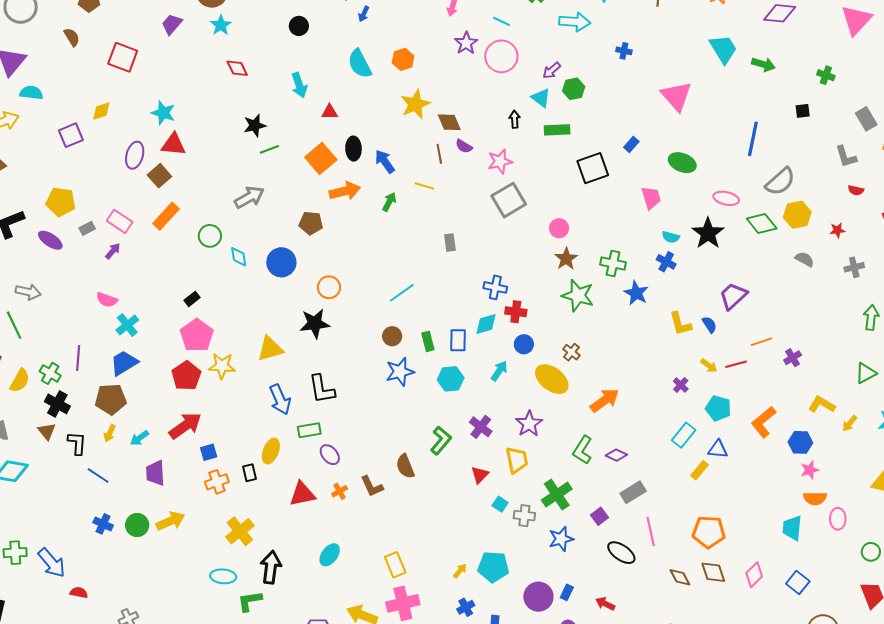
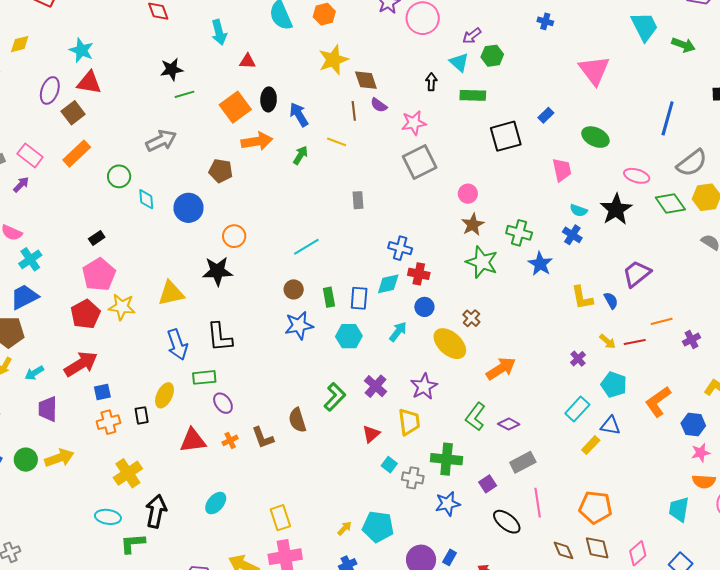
green cross: (557, 495) -> (447, 459), turned 36

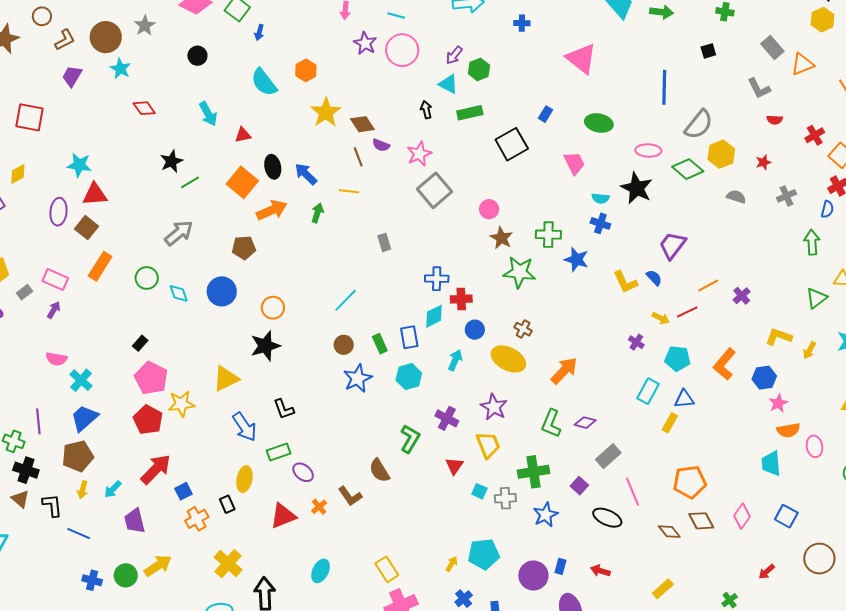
black L-shape: (220, 337) -> (284, 409), size x0.7

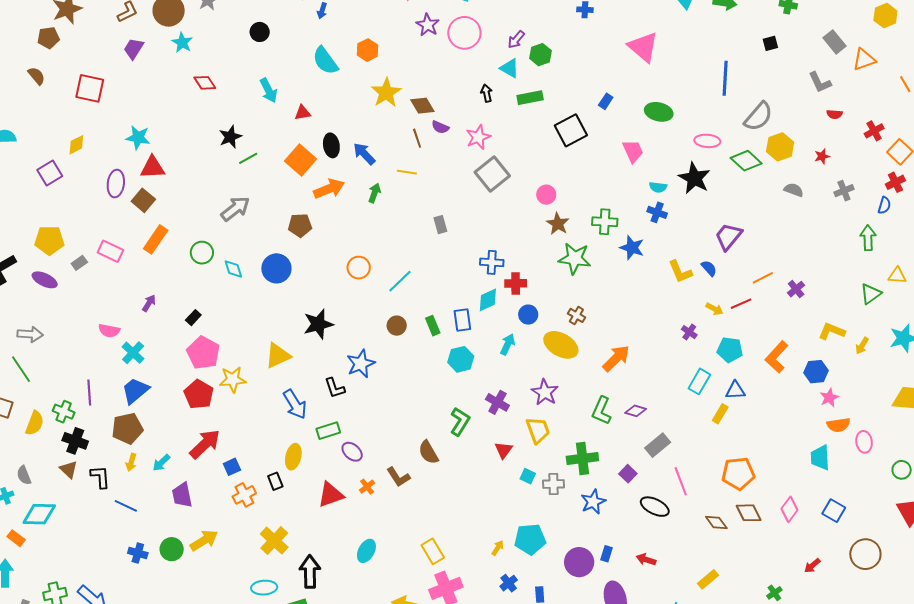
orange circle: (273, 308) -> (359, 268), moved
purple arrow: (54, 310) -> (149, 303), moved
blue star: (358, 378) -> (361, 364), moved

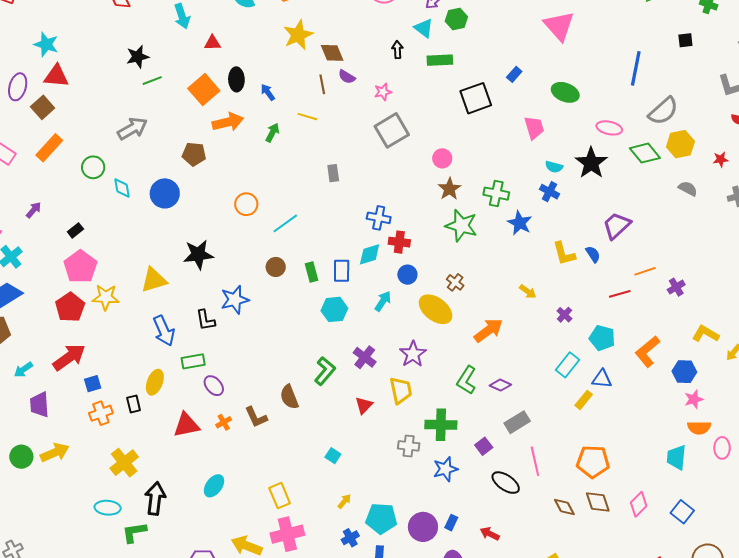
pink star: (478, 137) -> (383, 92), size x0.7
blue arrow: (364, 154) -> (268, 92), size x0.7
yellow arrow: (714, 309) -> (528, 292), moved
cyan square: (528, 476) -> (333, 456), moved
cyan pentagon: (530, 539) -> (381, 518), moved

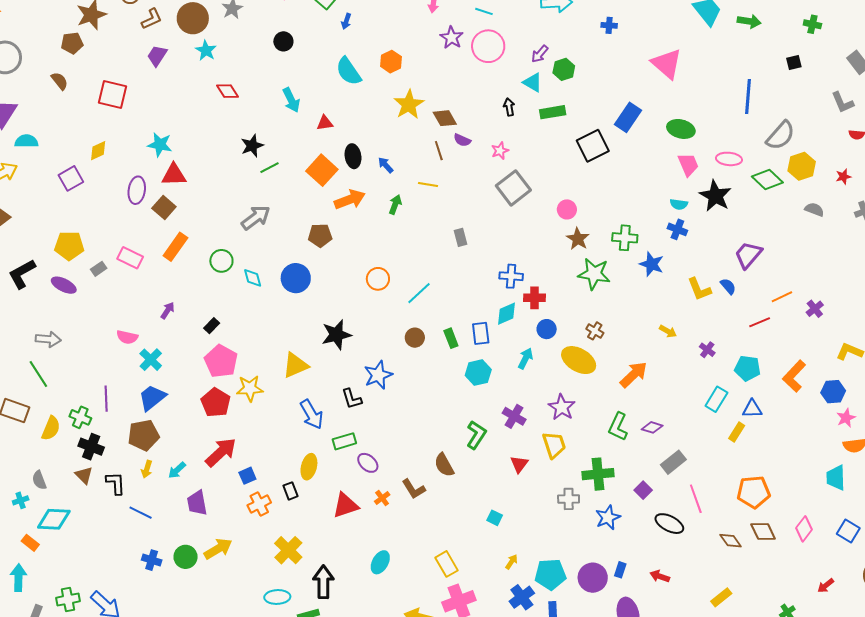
blue rectangle: (514, 74) -> (628, 117), size x1.8
pink trapezoid: (534, 128) -> (688, 165), moved
blue cross: (350, 538) -> (522, 597), size x1.4

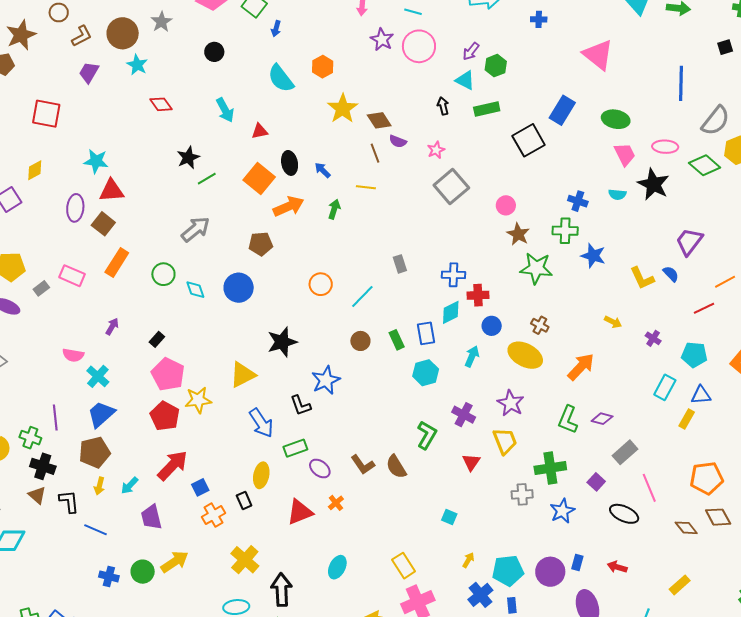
blue cross: (677, 229) -> (578, 201), moved
gray rectangle: (460, 237) -> (400, 264), moved
brown L-shape: (414, 489) -> (363, 465), moved

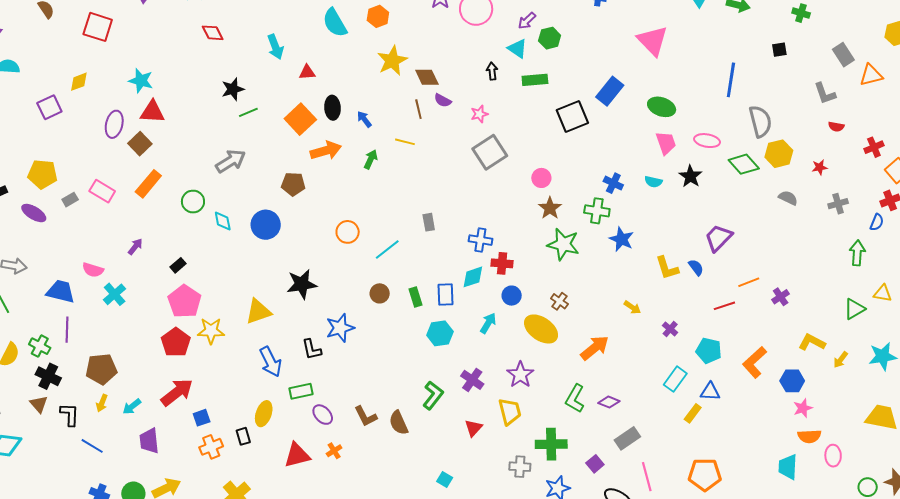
gray semicircle: (716, 121) -> (760, 121), turned -60
black star: (653, 184) -> (690, 176), size x0.7
blue trapezoid: (101, 414) -> (61, 291), moved, turned 48

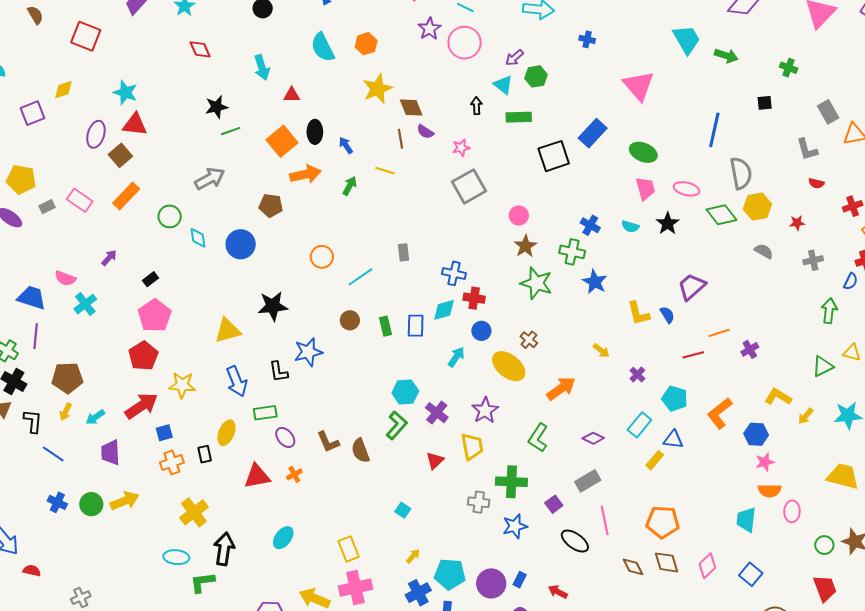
yellow star: (211, 331) -> (182, 385), moved
cyan hexagon: (440, 333) -> (405, 392), moved
purple diamond: (609, 402) -> (593, 438), moved

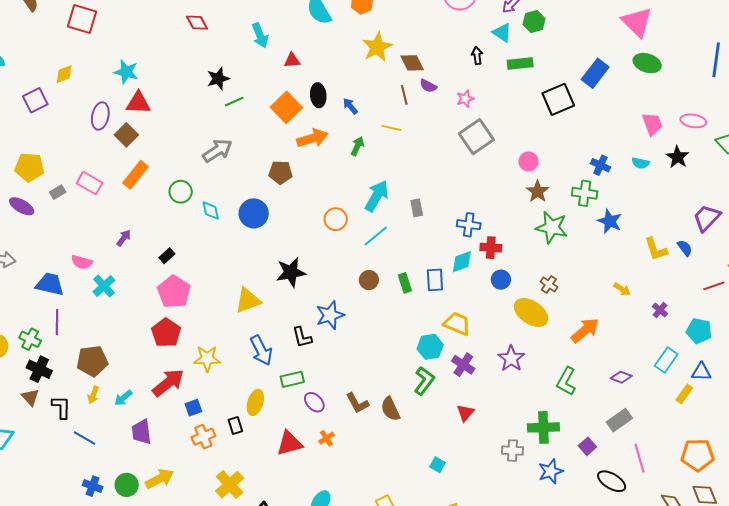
green ellipse: (643, 152) -> (647, 63), moved
cyan arrow: (456, 357) -> (377, 196), moved, size x1.5
yellow trapezoid: (472, 446) -> (457, 324), moved, turned -52

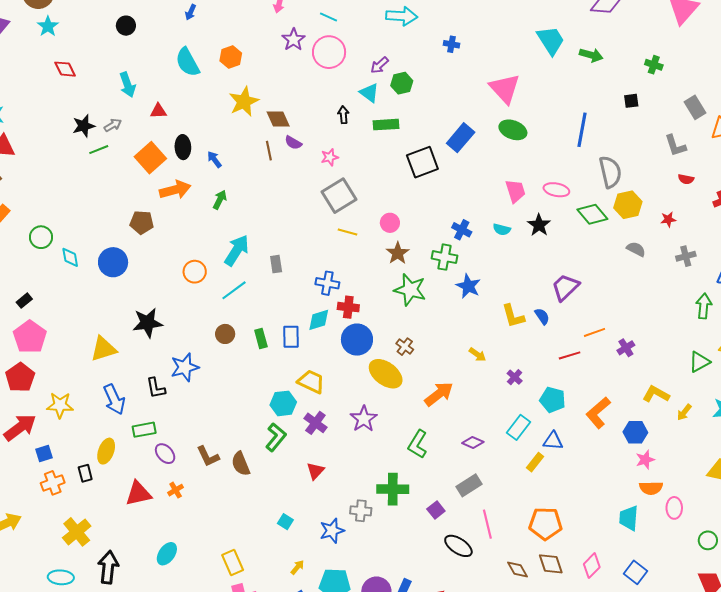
yellow line: (391, 128) -> (347, 232), moved
gray arrow: (217, 151) -> (113, 125), moved, size x0.6
blue circle: (501, 280) -> (357, 340), size x1.6
blue star: (551, 471) -> (332, 531), moved

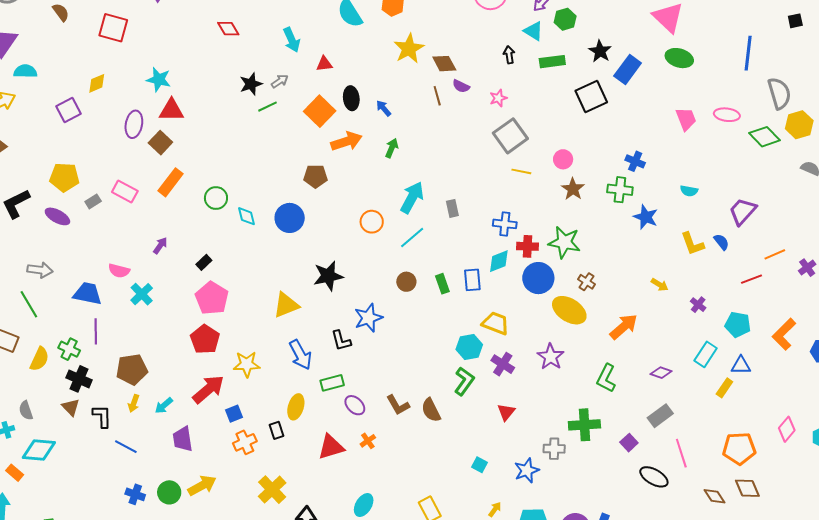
black star: (539, 225) -> (600, 51), moved
cyan semicircle: (502, 229) -> (689, 191), moved
green star: (410, 290) -> (564, 242), moved
pink diamond: (592, 566) -> (787, 429), moved

